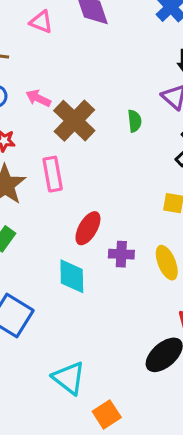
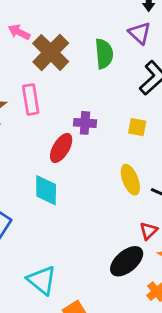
green semicircle: (135, 121) -> (104, 54), size x1.5
purple cross: (121, 254) -> (85, 123), moved

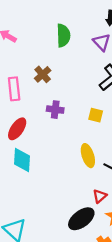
brown cross: (51, 52) -> (43, 74), moved, size x0.6
green semicircle: (104, 54) -> (63, 35), moved
red ellipse: (61, 148) -> (17, 129), moved

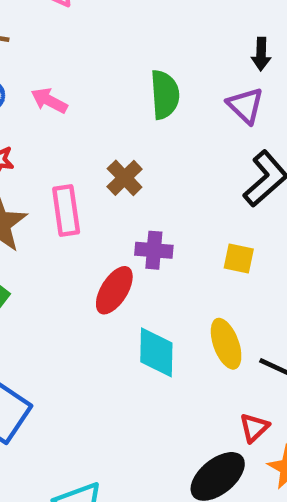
red ellipse: (17, 129) -> (114, 290), moved
cyan diamond: (22, 160) -> (156, 352), moved

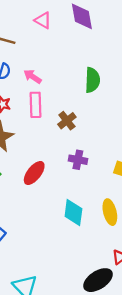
pink rectangle: (66, 210) -> (36, 105), moved
red ellipse: (114, 290) -> (34, 173), moved

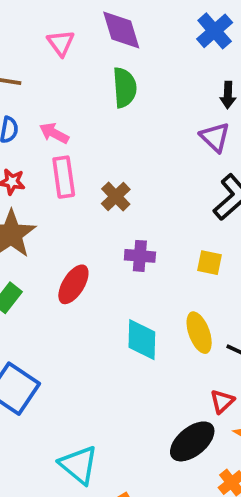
pink triangle: (43, 20) -> (61, 43), turned 30
green semicircle: (92, 80) -> (125, 88), moved

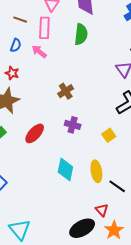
pink rectangle: (64, 177) -> (44, 28), moved
yellow square: (210, 263) -> (109, 135), turned 32
red triangle: (222, 401) -> (102, 210), turned -40

